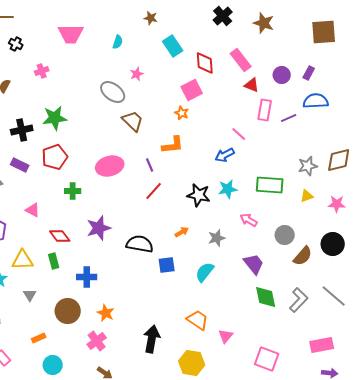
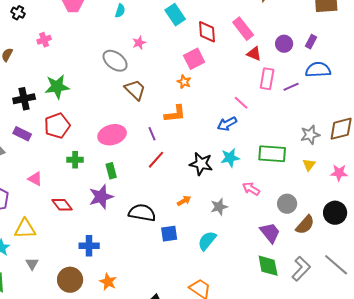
yellow triangle: (307, 196) -> (309, 165), turned -32
green rectangle: (54, 261) -> (111, 171), moved
purple trapezoid: (254, 264) -> (270, 233), moved

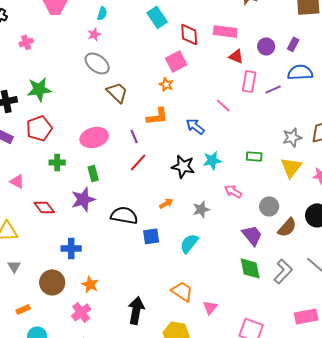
pink rectangle: (243, 29) -> (225, 31), turned -45
pink star: (139, 43) -> (94, 34), moved
blue arrow: (227, 124) -> (195, 126), moved, turned 66
green rectangle: (272, 154) -> (254, 156), size x0.6
yellow triangle: (309, 165) -> (291, 167), size x1.6

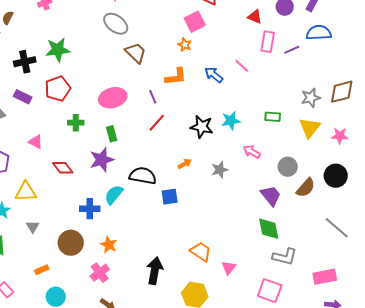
blue arrow: (195, 126) -> (214, 75), moved
cyan semicircle: (189, 243) -> (114, 195), moved
gray L-shape: (283, 271) -> (285, 257), moved, turned 60

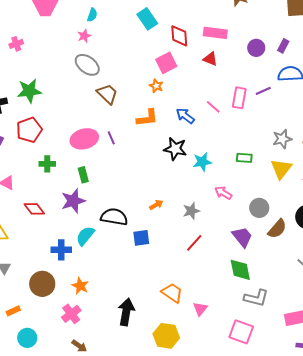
red triangle: (255, 17) -> (210, 59), moved
pink rectangle: (268, 42) -> (239, 98), moved
purple line: (153, 97) -> (111, 138), moved
red line: (157, 123) -> (194, 243), moved
black star: (202, 127) -> (175, 149), moved

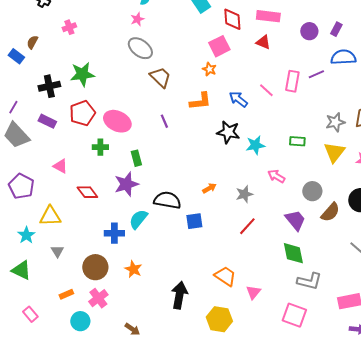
pink ellipse: (84, 139) -> (117, 121), moved, turned 40
pink cross: (71, 314) -> (98, 298), moved

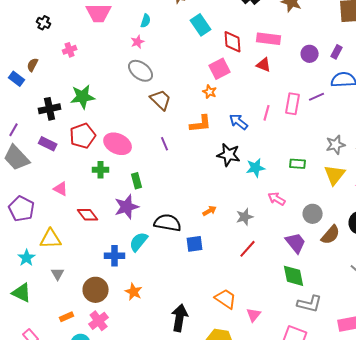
pink line: (266, 90) -> (267, 113), turned 63

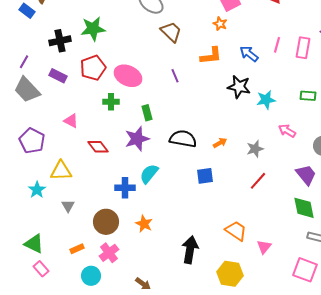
pink rectangle: (293, 104) -> (303, 48), moved
black semicircle: (168, 223) -> (183, 139), moved
green triangle: (22, 293) -> (34, 244), moved

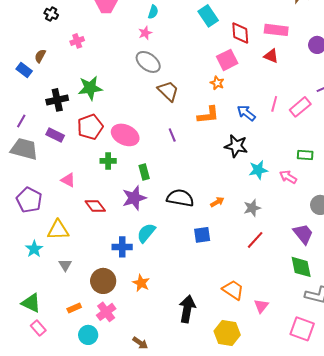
pink rectangle: (303, 48) -> (300, 107), turned 40
gray trapezoid: (27, 90) -> (24, 149), turned 148
cyan star: (266, 100) -> (258, 170), moved
pink arrow: (287, 131) -> (288, 177), moved

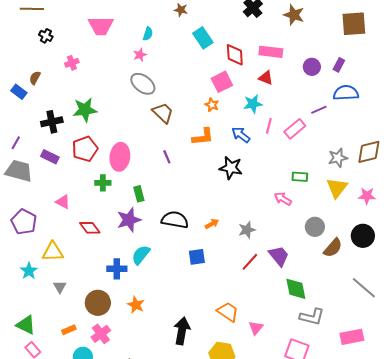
pink ellipse: (125, 135) -> (120, 157), turned 72
cyan star: (258, 170) -> (253, 104), moved
purple trapezoid: (303, 234) -> (279, 256), moved

